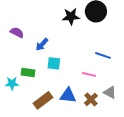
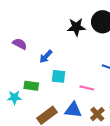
pink line: (89, 74) -> (87, 88), moved

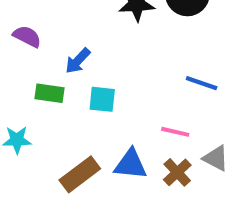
green rectangle: (31, 86) -> (49, 93), moved
pink line: (87, 88) -> (175, 132), moved

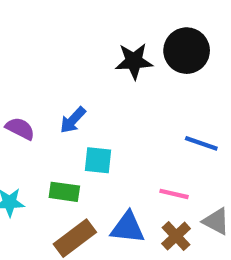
purple semicircle: (27, 36) -> (20, 129), moved
green rectangle: (49, 93) -> (64, 192), moved

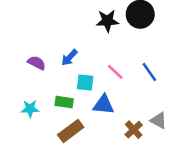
blue line: (201, 143) -> (149, 72), turned 36
pink line: (174, 194) -> (115, 72), moved, turned 30
blue triangle: (128, 228) -> (103, 105), moved

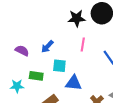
pink line: (115, 72) -> (83, 45), moved, turned 56
green rectangle: (64, 102) -> (36, 76), moved

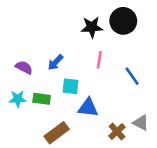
cyan star: (17, 86) -> (18, 99), moved

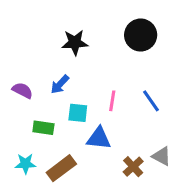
black star: (92, 27) -> (75, 43), moved
pink line: (99, 60) -> (112, 101), moved
cyan star: (18, 99) -> (25, 164), moved

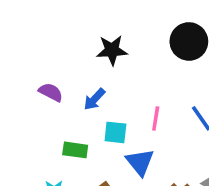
purple semicircle: (22, 90) -> (51, 92), moved
blue triangle: (99, 138) -> (140, 162), turned 45

